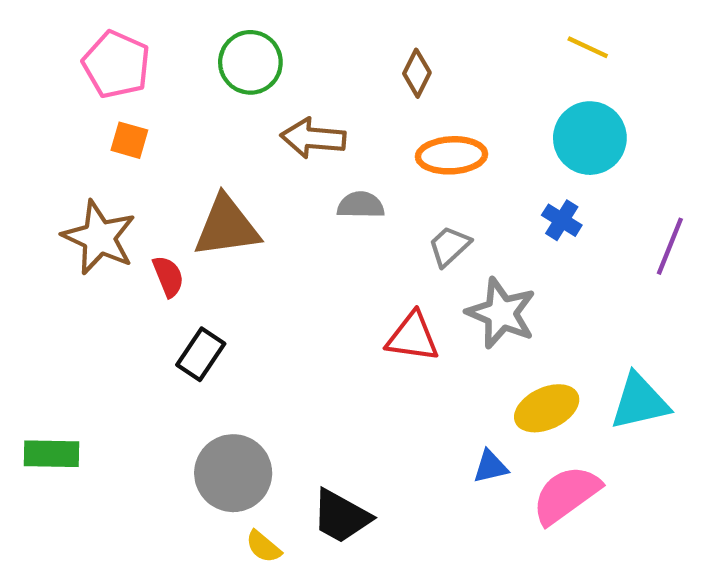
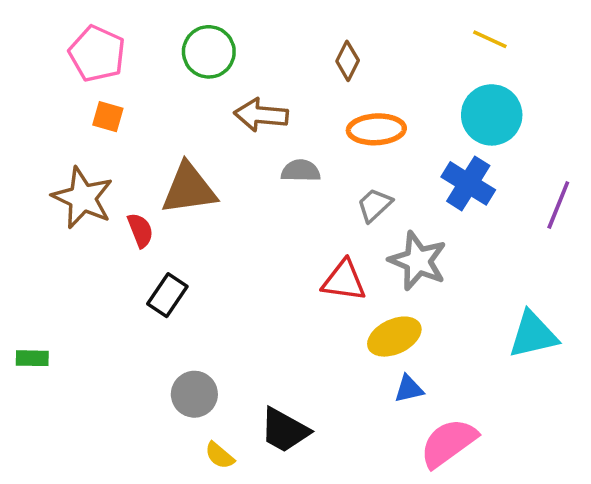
blue cross: (562, 220) -> (468, 183), size x1.6
yellow ellipse: (547, 408) -> (394, 337), moved
green rectangle: (52, 454) -> (32, 358), moved, size x0.7
gray circle: (233, 473) -> (194, 394), size x0.7
pink semicircle: (566, 495) -> (448, 443), moved

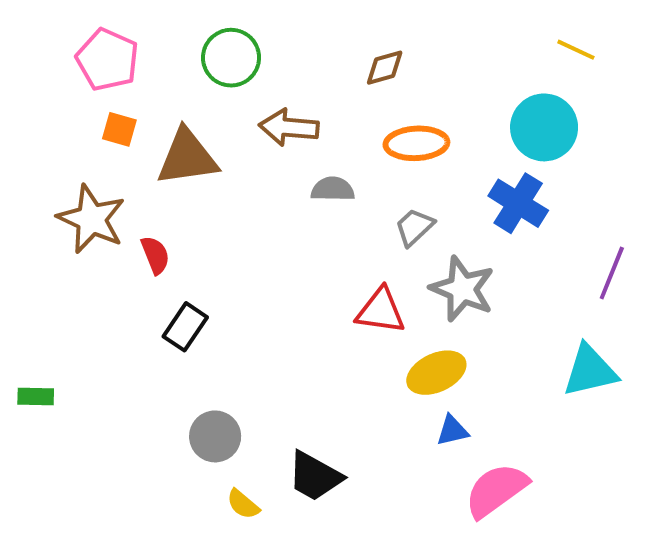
yellow line: (490, 39) -> (576, 50), moved
brown diamond: (348, 61) -> (385, 68), turned 48
brown triangle: (189, 189) -> (187, 157), moved
purple line: (558, 205) -> (612, 273), moved

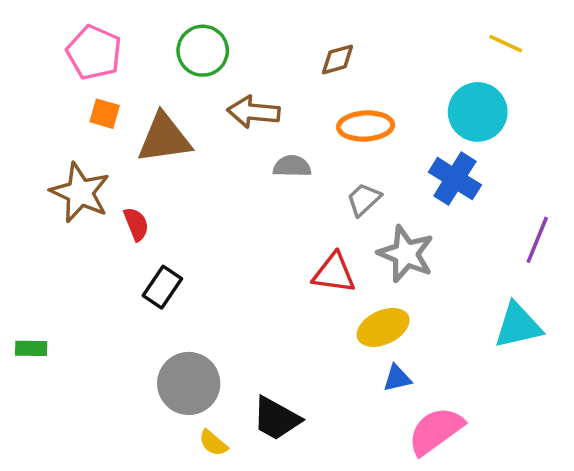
gray circle: (215, 436) -> (189, 383), size x1.4

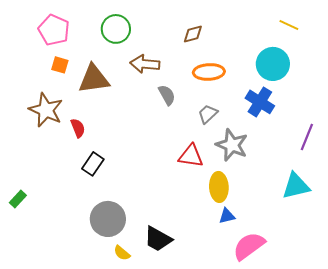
gray semicircle: (292, 166) -> (167, 95), turned 60
yellow ellipse: (383, 327) -> (219, 187), turned -68
green rectangle: (31, 348) -> (18, 199), turned -48

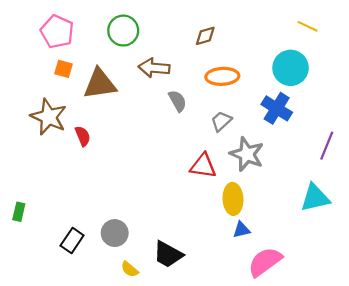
black rectangle: (93, 164) -> (72, 240), moved
green rectangle: (18, 199) -> (19, 212), turned -30
gray circle: (108, 219) -> (115, 233), size x0.7

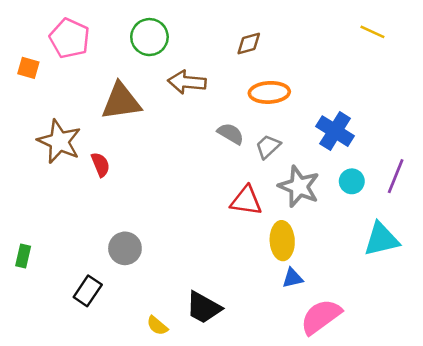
cyan circle: (291, 68) -> (352, 181), moved, size x0.6
orange square: (64, 69) -> (28, 68), moved
gray semicircle: (178, 101) -> (231, 134), moved, turned -30
gray circle: (115, 233) -> (125, 248), moved

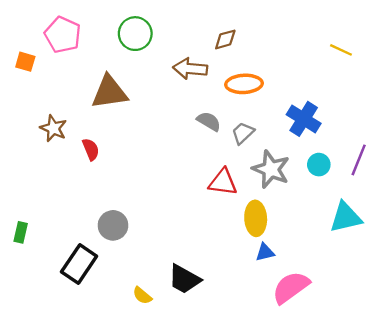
yellow line: (372, 32) -> (341, 50), moved
brown arrow: (187, 82) -> (190, 69), moved
brown star: (59, 141) -> (53, 128), size x0.7
black rectangle: (88, 291) -> (79, 264), size x1.4

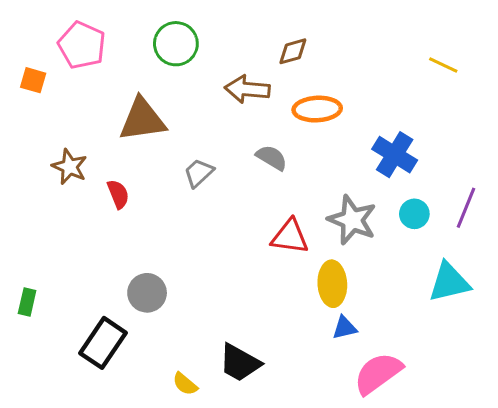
gray trapezoid: (243, 133) -> (199, 173), moved

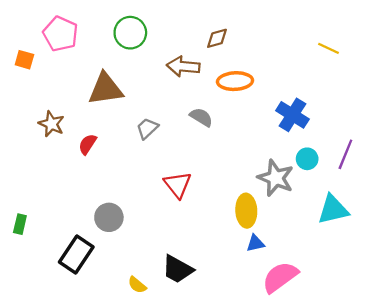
red semicircle: (118, 194) -> (88, 144), turned -125
gray star: (352, 220) -> (276, 178), moved
red triangle: (290, 237) -> (178, 185), moved, turned 44

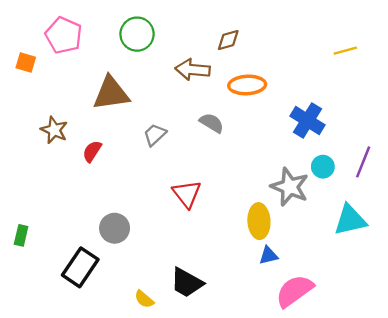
yellow line: (329, 48) -> (345, 51), turned -40

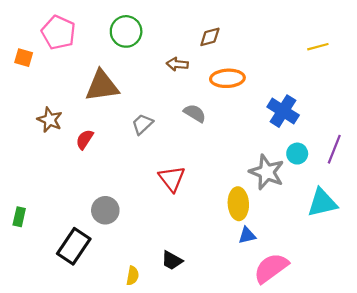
brown arrow: (193, 70) -> (177, 64), size x0.7
black trapezoid: (187, 283) -> (172, 260), size x0.7
yellow semicircle: (144, 299) -> (133, 276), turned -120

